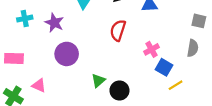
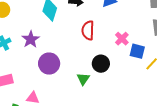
purple star: (54, 23) -> (31, 39), turned 30
black circle: (119, 90) -> (101, 64), moved

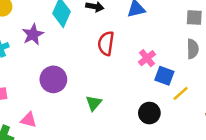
purple star: (31, 39) -> (33, 35), moved
black circle: (101, 64) -> (149, 113), moved

